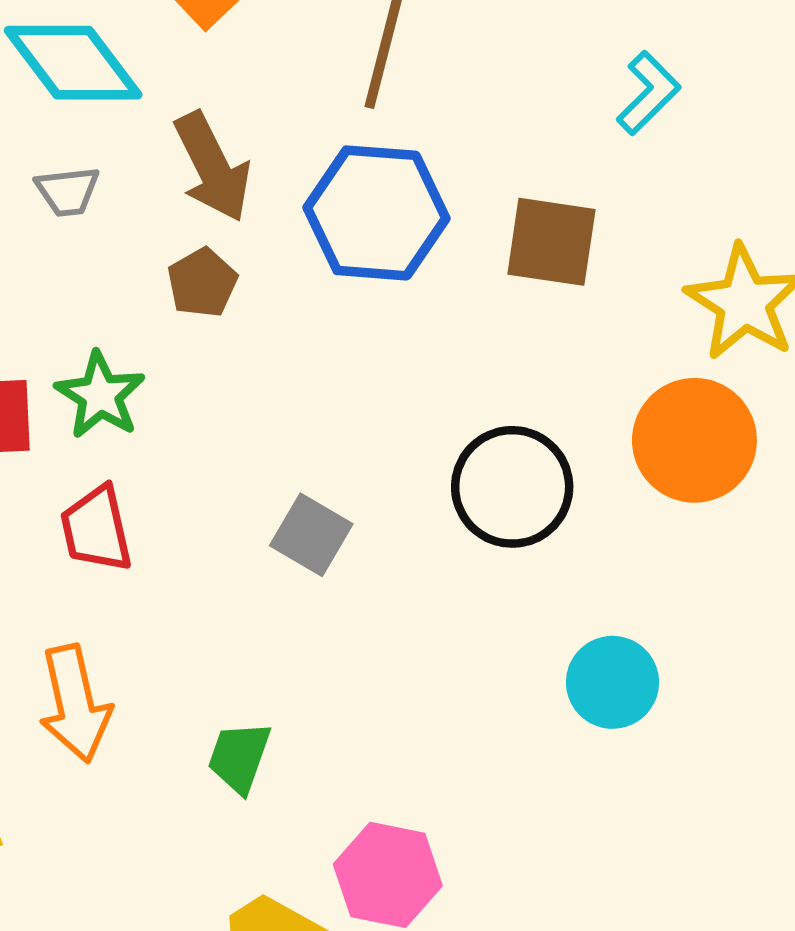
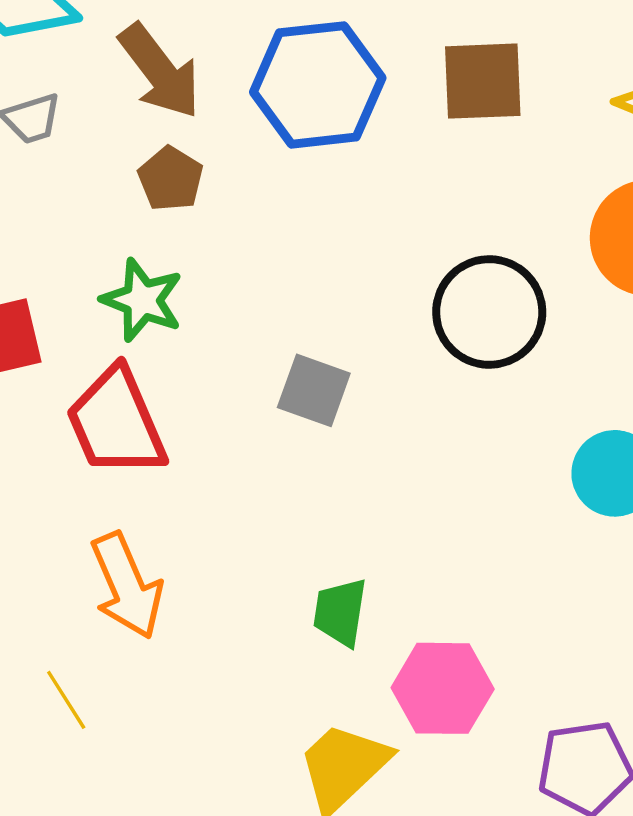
green star: (100, 395) -> (142, 300), moved
red trapezoid: (96, 529) -> (116, 422), size x1.4
green trapezoid: (239, 757) -> (340, 612), moved

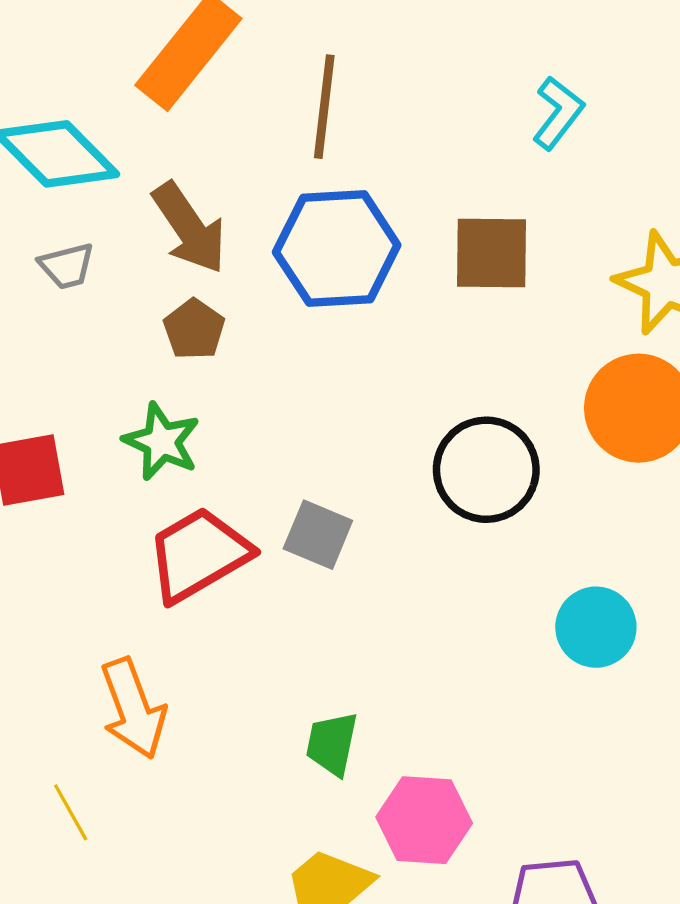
red trapezoid: (116, 422) -> (199, 554), moved, turned 80

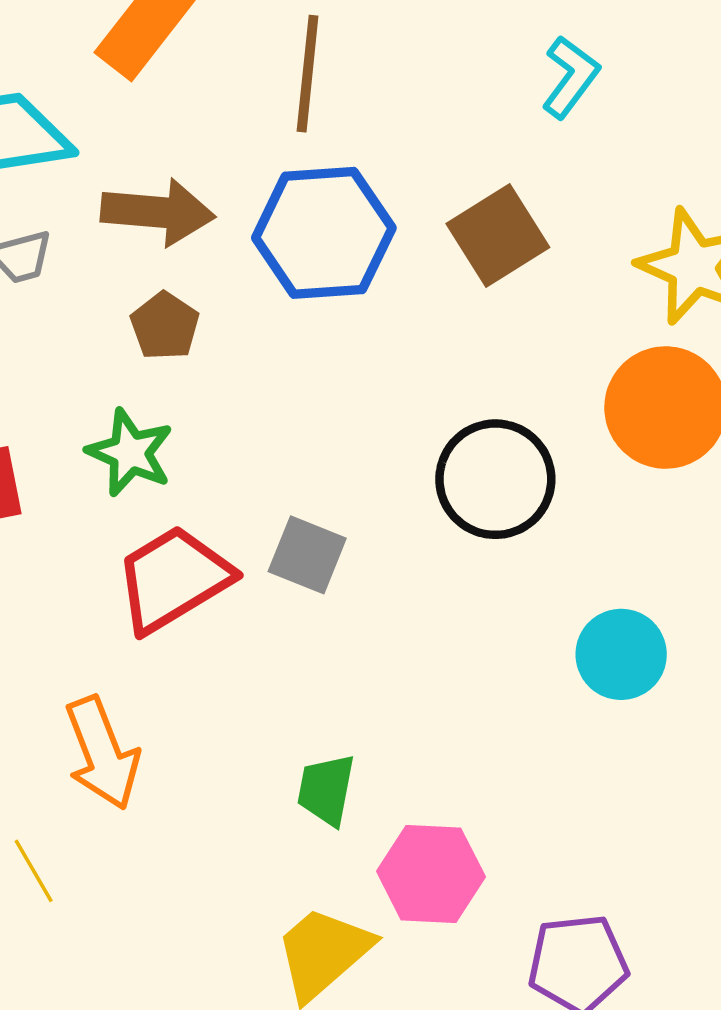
brown arrow: (189, 228) -> (158, 212), turned -50
brown square: (492, 253) -> (498, 236), turned -32

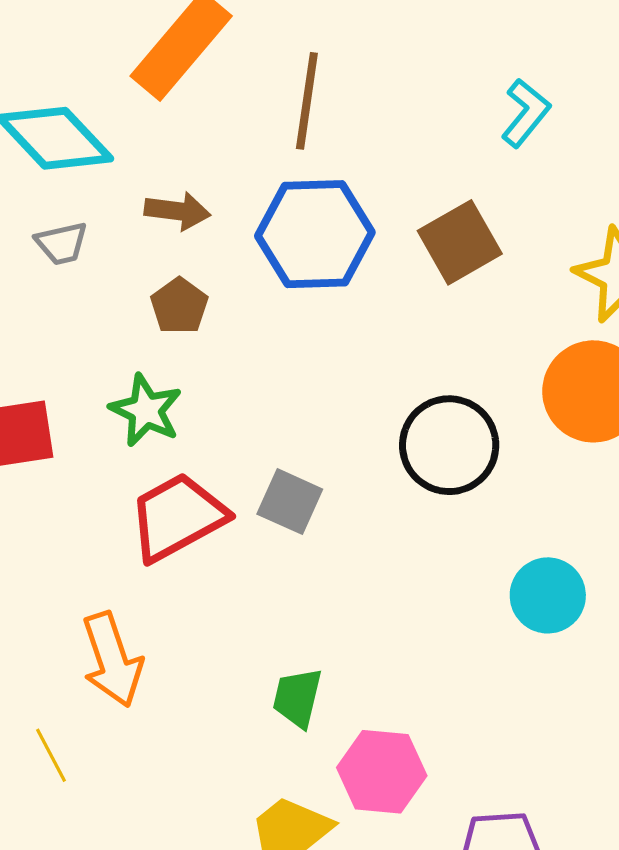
brown arrow: (158, 212) -> (177, 211), size x0.7

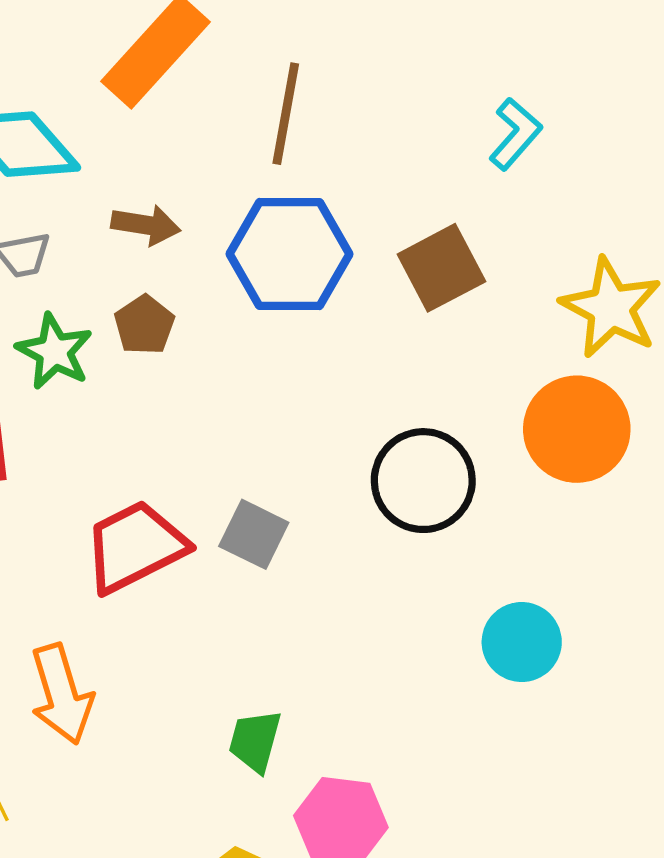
green star: (146, 410) -> (54, 351), moved

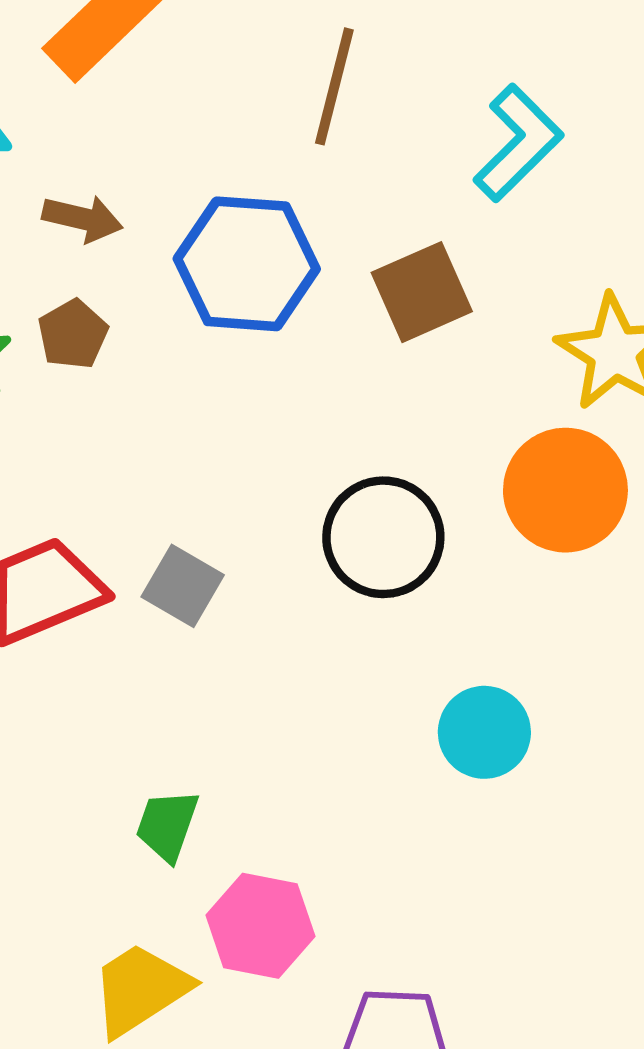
brown line: (286, 114) -> (334, 86), moved
cyan L-shape: (515, 134) -> (518, 143), size x1.4

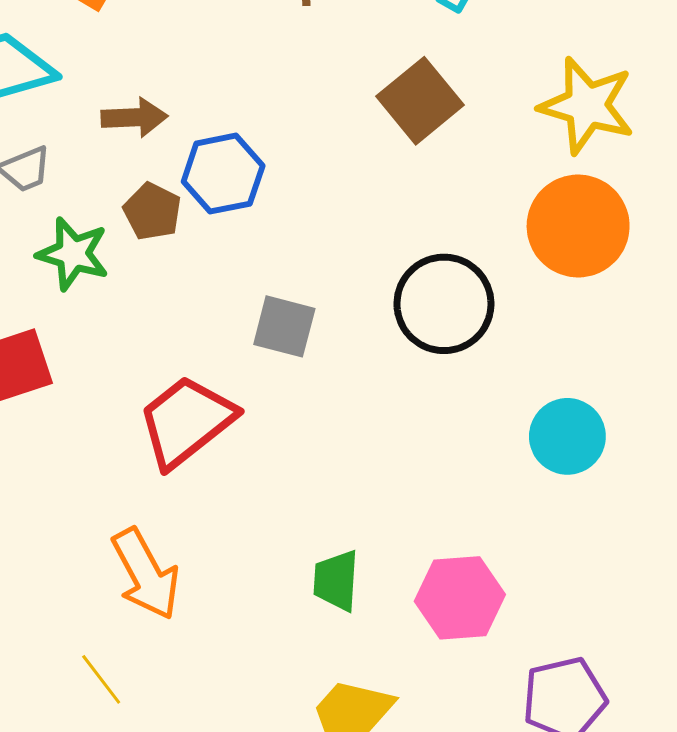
blue hexagon: (247, 264) -> (223, 174), moved, size x0.7
gray square: (183, 586) -> (284, 326), moved
pink hexagon: (260, 926) -> (460, 598), moved

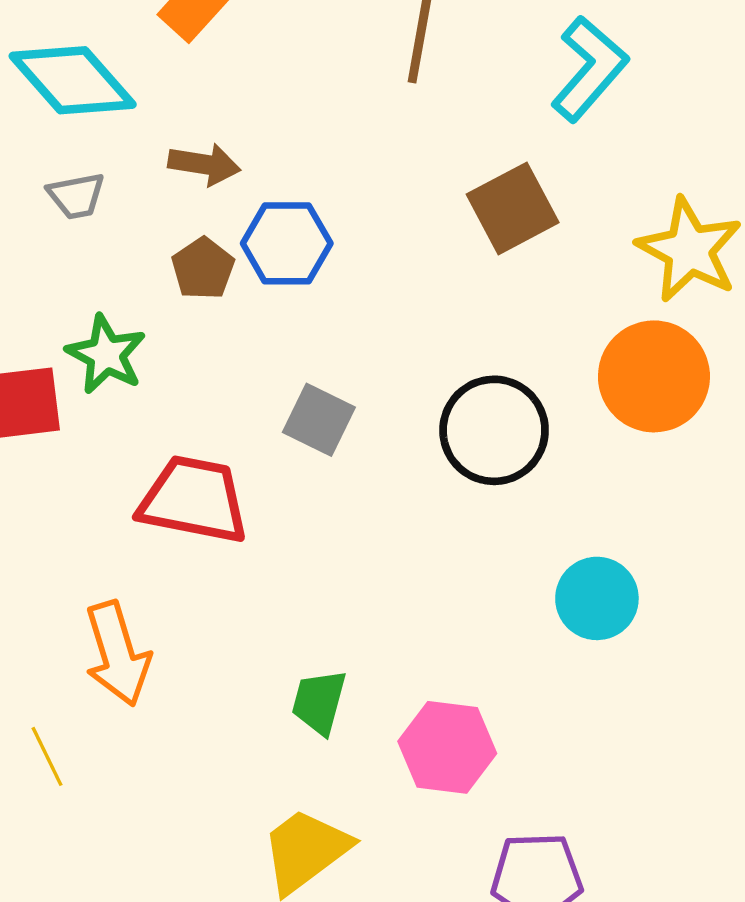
green star: (73, 254) -> (106, 354), moved
red trapezoid: (186, 421) -> (194, 500), turned 38

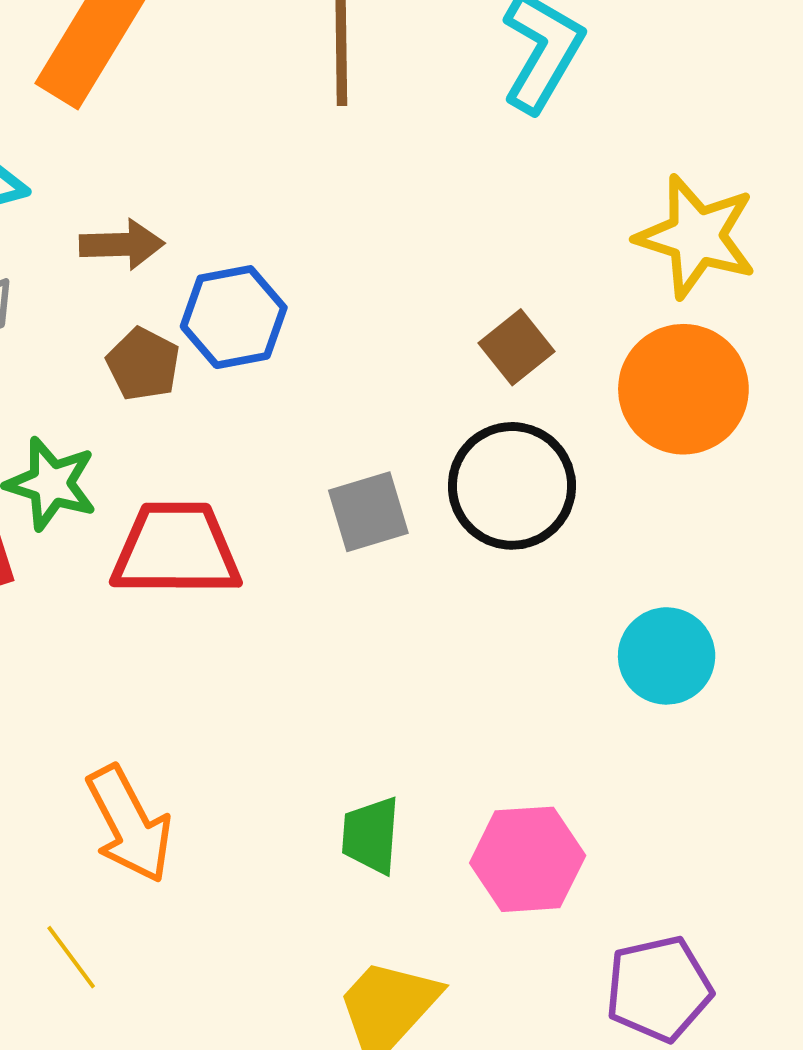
brown square: (513, 208) -> (516, 347), moved, size x0.7
gray square: (319, 420) -> (368, 512), moved, turned -32
red trapezoid: (194, 500) -> (176, 549), moved

